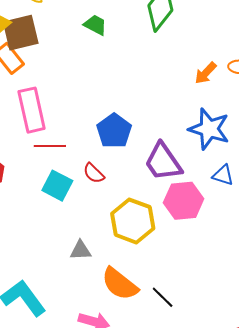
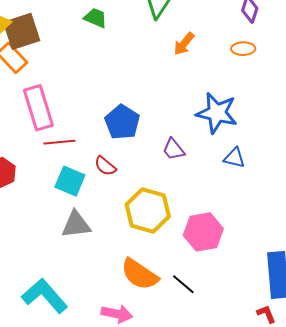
orange arrow: (206, 73) -> (184, 44), moved
purple trapezoid: (163, 162) -> (174, 149), size x0.6
pink hexagon: (184, 201) -> (203, 232), moved
gray triangle: (80, 250) -> (76, 225), moved, size x1.4

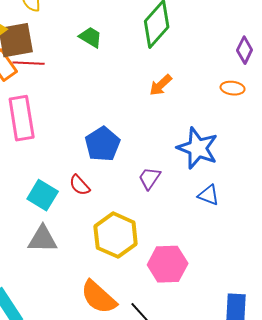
orange arrow: (184, 44) -> (161, 85), moved
red line: (59, 142) -> (29, 63), moved
purple trapezoid: (174, 149) -> (150, 178), turned 65

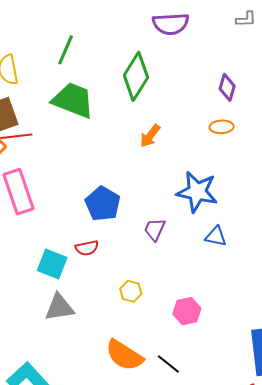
green trapezoid: (91, 37) -> (73, 100), size x1.8
red semicircle: (80, 185) -> (87, 248), turned -50
yellow hexagon: (116, 235) -> (131, 291), size x0.5
pink hexagon: (168, 264) -> (187, 311), size x0.7

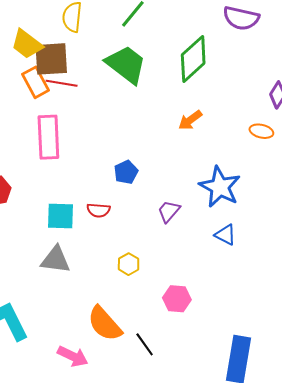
blue pentagon: (103, 204) -> (126, 172), size x0.7
cyan square: (52, 264) -> (61, 216), turned -36

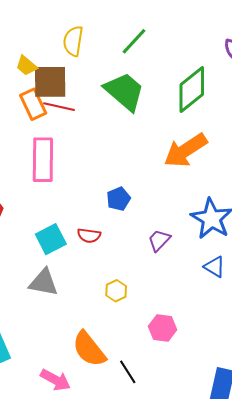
yellow trapezoid: (27, 44) -> (26, 66), size x0.7
orange arrow: (190, 120) -> (186, 150), size x1.8
cyan square: (61, 216) -> (51, 239), turned -32

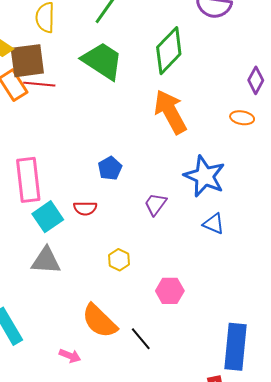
orange arrow: (186, 150) -> (170, 112), turned 102
pink rectangle: (43, 160) -> (28, 180), moved
pink arrow: (55, 380) -> (70, 356), size x0.7

